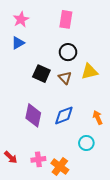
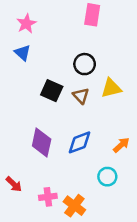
pink rectangle: (66, 19) -> (92, 15), moved
blue triangle: (18, 43) -> (23, 53), turned -48
orange arrow: (98, 117) -> (121, 145), turned 72
red arrow: (11, 157) -> (14, 184), moved

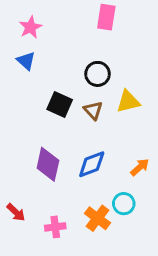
orange cross: (74, 206) -> (98, 218), moved

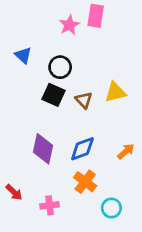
pink star: (30, 27) -> (69, 25), moved
black circle: (98, 74) -> (60, 67), moved
cyan circle: (124, 204) -> (111, 208), moved
orange cross: (98, 218) -> (85, 182), moved

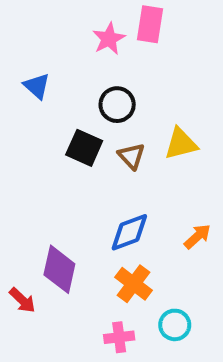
black circle: (60, 67) -> (117, 105), moved
purple diamond: (43, 149) -> (59, 269), moved
pink cross: (50, 205) -> (119, 337), moved

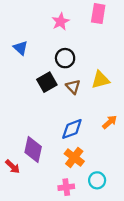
pink rectangle: (150, 24) -> (98, 14), moved
black square: (84, 148) -> (47, 82), turned 36
orange arrow: (197, 236) -> (110, 122), moved

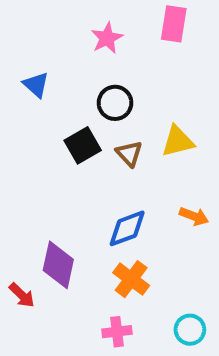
orange arrow: (110, 122) -> (194, 216), turned 63
cyan circle: (97, 180) -> (190, 330), moved

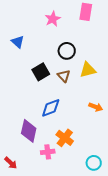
black circle: (115, 103) -> (67, 51), moved
blue diamond: (127, 228) -> (51, 108), moved
red arrow: (22, 295) -> (11, 163), moved
pink cross: (117, 332) -> (48, 152), moved

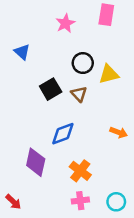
yellow triangle: (88, 70) -> (109, 74), moved
pink cross: (48, 152) -> (80, 201), moved

